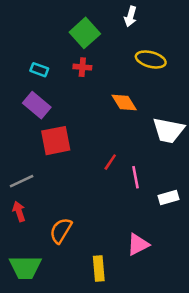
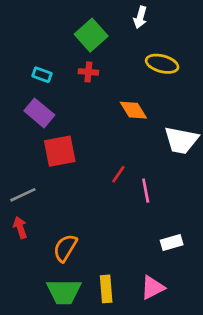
white rectangle: (168, 198) -> (172, 243), moved
pink triangle: (138, 244) -> (153, 288), moved
green trapezoid: (25, 267) -> (64, 292), moved

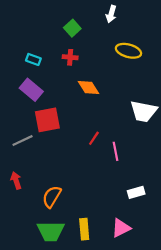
green square: (91, 35) -> (72, 28), size x0.7
orange diamond: (133, 110) -> (88, 88), moved
gray line: (23, 195) -> (23, 140), moved

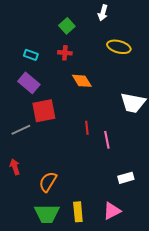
red line: (94, 138) -> (87, 128), turned -40

